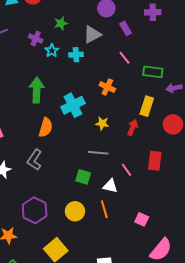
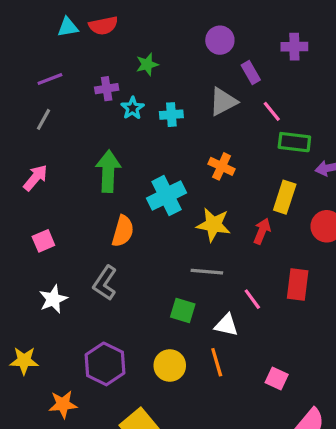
gray triangle: (92, 34) -> (223, 102), moved
purple cross: (36, 39) -> (107, 89), turned -32
pink line: (124, 58) -> (272, 111), moved
yellow star: (102, 123) -> (213, 225), size x1.5

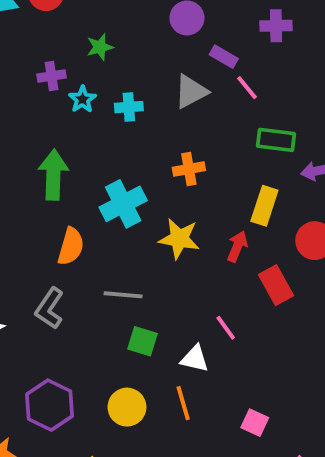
purple rectangle: (251, 72) -> (224, 57), turned -30
pink line: (272, 111) -> (247, 88), moved
orange cross: (222, 166) -> (189, 169), turned -35
gray line: (207, 272) -> (123, 295), moved
red rectangle: (298, 285) -> (276, 285), moved, turned -36

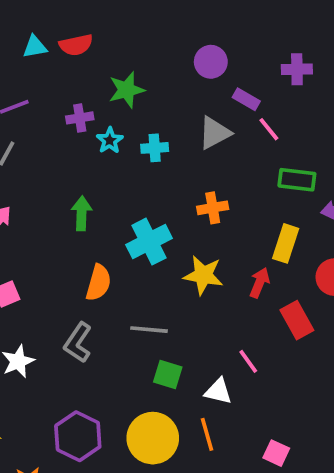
green star: (100, 47) -> (127, 90), size x1.4
green arrow: (53, 175) -> (82, 213), size x0.7
yellow circle: (127, 407) -> (153, 438), size x1.4

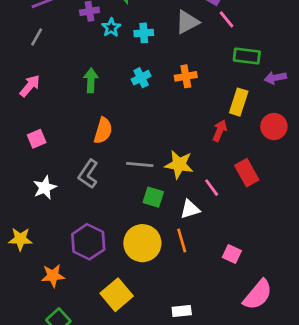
cyan cross: (149, 242) -> (141, 78), moved, size x0.6
yellow star: (203, 275) -> (179, 164), moved
red rectangle: (297, 320) -> (247, 173), moved
white triangle: (218, 391) -> (190, 209), turned -30

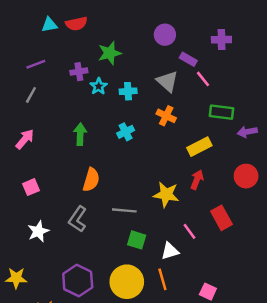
gray triangle: (187, 22) -> (167, 81), turned -50
orange cross: (186, 76) -> (166, 116), moved, turned 36
yellow rectangle: (239, 102) -> (199, 147), moved, turned 45
yellow star: (179, 164) -> (166, 194), moved

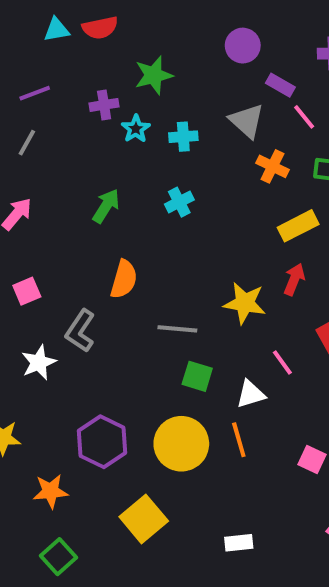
orange cross: (166, 116) -> (272, 166), moved
green arrow: (80, 134) -> (106, 206), turned 30
gray L-shape: (78, 219) -> (80, 331), moved

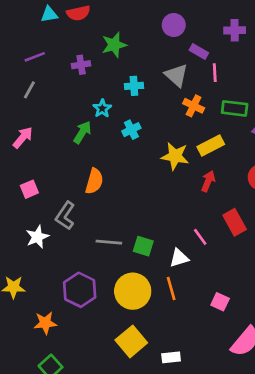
pink line: (304, 117) -> (215, 73), turned 36
cyan star: (136, 129) -> (102, 108), moved
yellow star: (245, 303) -> (175, 156), moved
gray line: (177, 329) -> (109, 242), moved
yellow square: (144, 519) -> (131, 341), moved

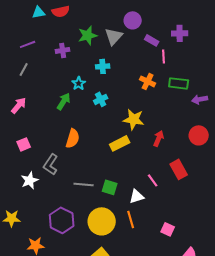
purple cross: (235, 30) -> (180, 33), moved
gray triangle: (176, 75) -> (114, 36), moved, turned 30
yellow rectangle: (211, 145) -> (120, 143), moved

